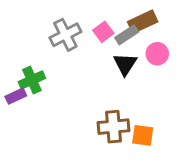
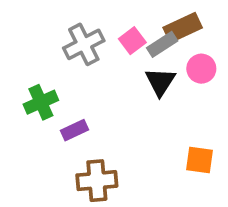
purple rectangle: (16, 96) -> (74, 130), moved
brown cross: (114, 127) -> (97, 181), moved
orange square: (143, 135) -> (199, 160), moved

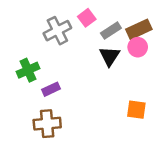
brown rectangle: (183, 28) -> (139, 29), moved
pink square: (132, 41) -> (87, 18), moved
brown cross: (97, 181) -> (47, 124), moved

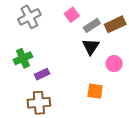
gray cross: (57, 31) -> (29, 17), moved
pink circle: (138, 47) -> (114, 64), moved
orange square: (136, 110) -> (95, 91), moved

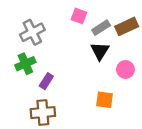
pink square: (72, 15) -> (79, 16), turned -32
gray cross: (29, 17) -> (32, 32), moved
purple rectangle: (42, 74) -> (46, 81), turned -32

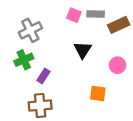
gray rectangle: (101, 28) -> (96, 14), moved, turned 35
black triangle: (100, 51) -> (83, 50), moved

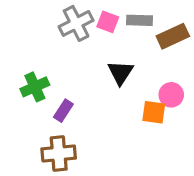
gray cross: (30, 30) -> (76, 23), moved
orange square: (98, 94) -> (154, 112), moved

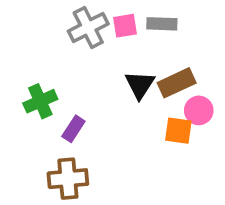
pink square: (108, 22) -> (125, 26), turned -30
brown rectangle: (173, 36) -> (177, 83), moved

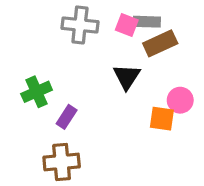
pink square: (125, 26) -> (127, 25), moved, turned 30
gray cross: (88, 28) -> (80, 25), turned 33
brown rectangle: (177, 83) -> (160, 43), moved

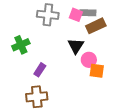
green cross: (37, 92) -> (21, 45), moved
pink circle: (180, 100) -> (89, 60), moved

